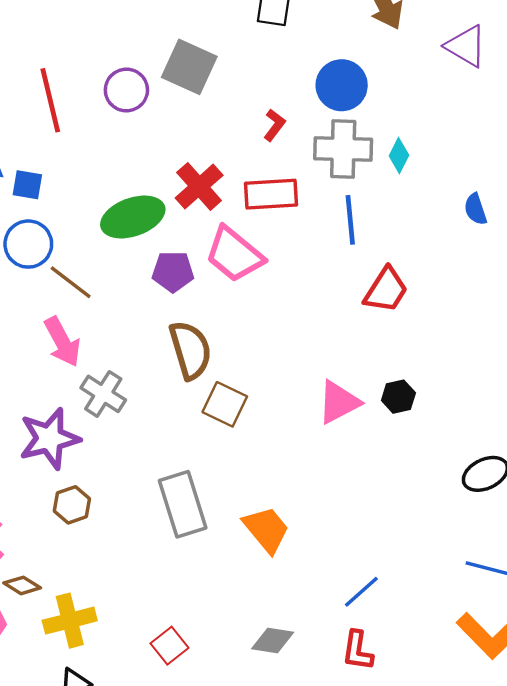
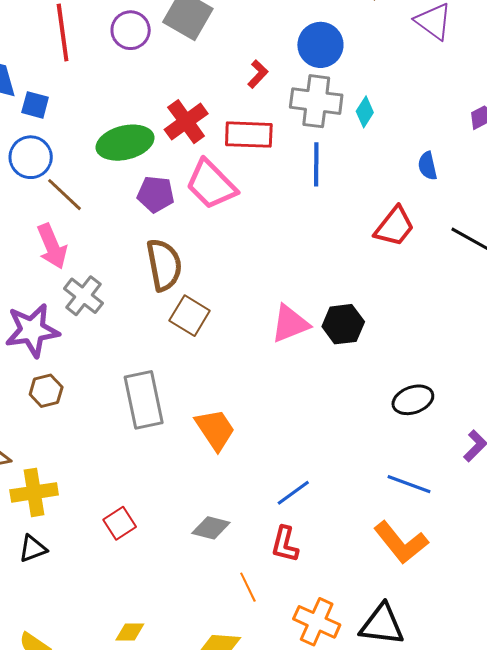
red trapezoid: (386, 290) -> (394, 227), moved
black hexagon: (398, 397) -> (343, 324), size x1.4

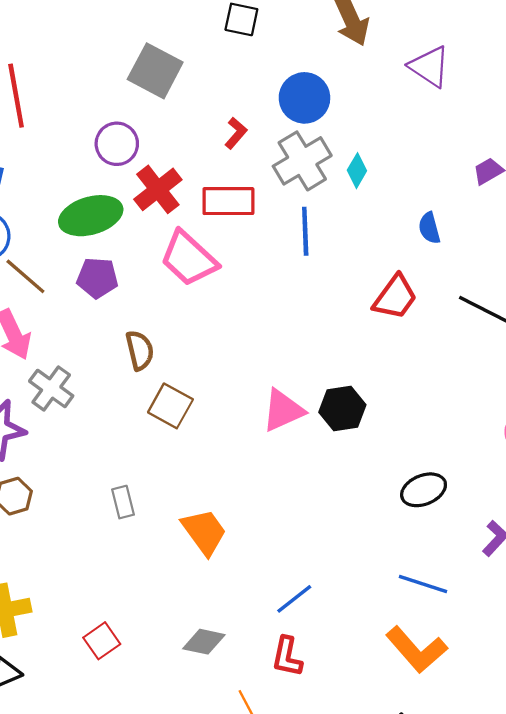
purple circle: (131, 30) -> (117, 144), moved
gray cross: (316, 101) -> (302, 161), turned -36
purple pentagon: (156, 194) -> (97, 278), moved
brown semicircle: (164, 265) -> (140, 350), size x0.7
gray rectangle: (144, 400) -> (123, 502), size x0.5

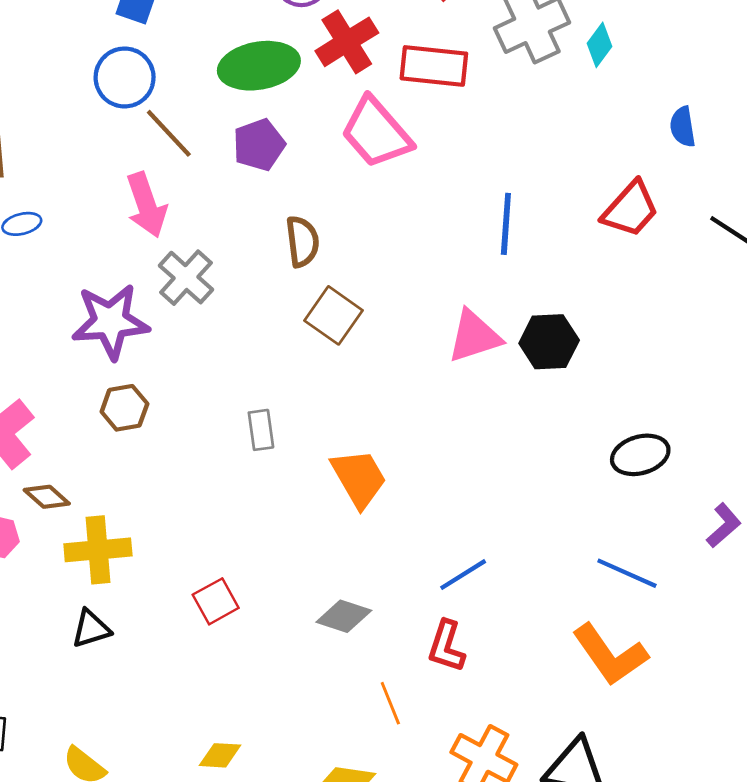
blue line: (305, 231) -> (506, 224), moved
purple pentagon: (97, 278) -> (259, 145), turned -30

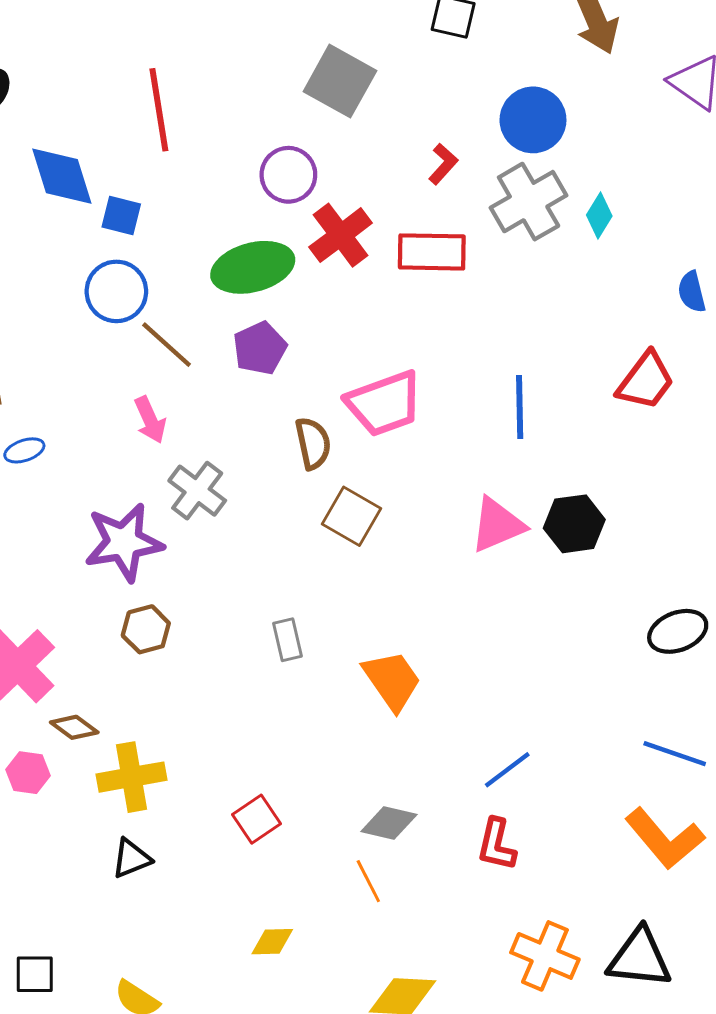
pink trapezoid: (376, 133) -> (384, 403), moved, turned -64
pink arrow: (146, 205) -> (150, 420), size x0.7
orange line: (390, 703) -> (368, 881), moved
yellow diamond: (220, 755) -> (272, 942), moved

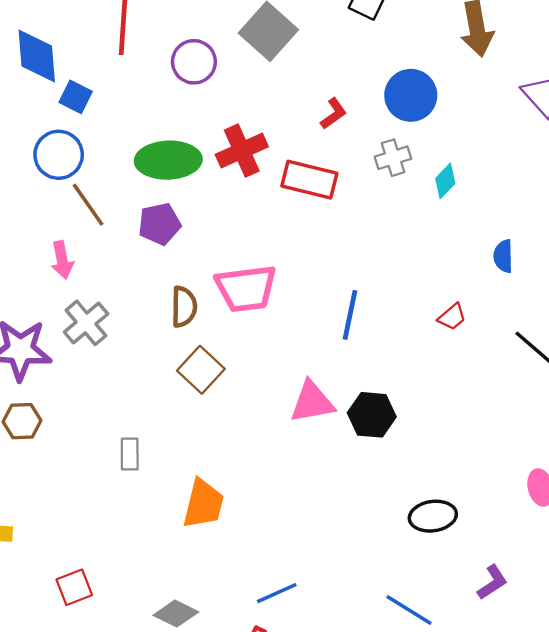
purple circle: (288, 175) -> (194, 62), moved
gray cross: (529, 202) -> (393, 158), size x0.6
red trapezoid: (646, 381) -> (452, 317), size x0.6
orange trapezoid: (392, 680) -> (203, 504), turned 36

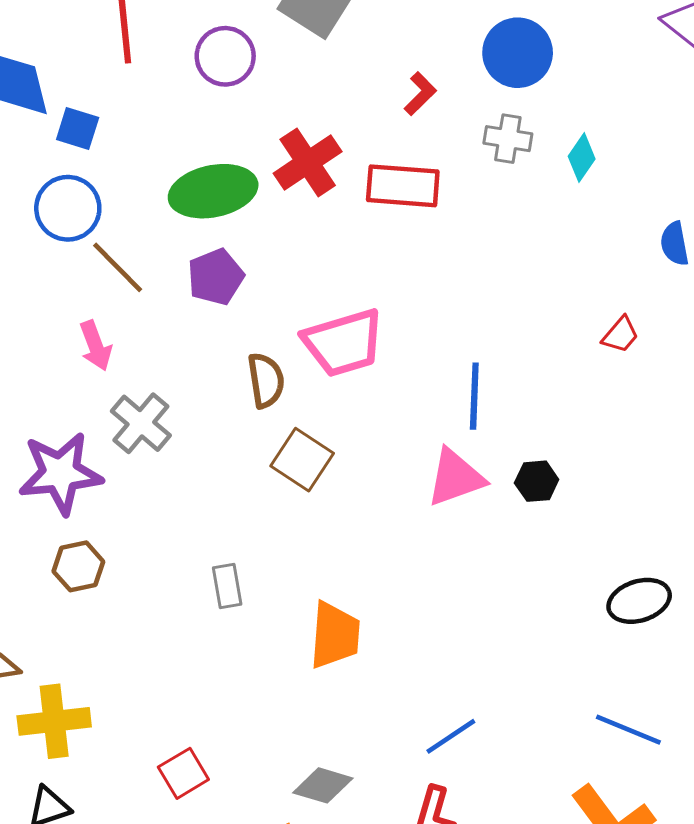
gray cross: (393, 158) -> (508, 139), turned 36
blue line: (350, 315) -> (474, 396), moved
black hexagon: (372, 415) -> (537, 481), size x0.7

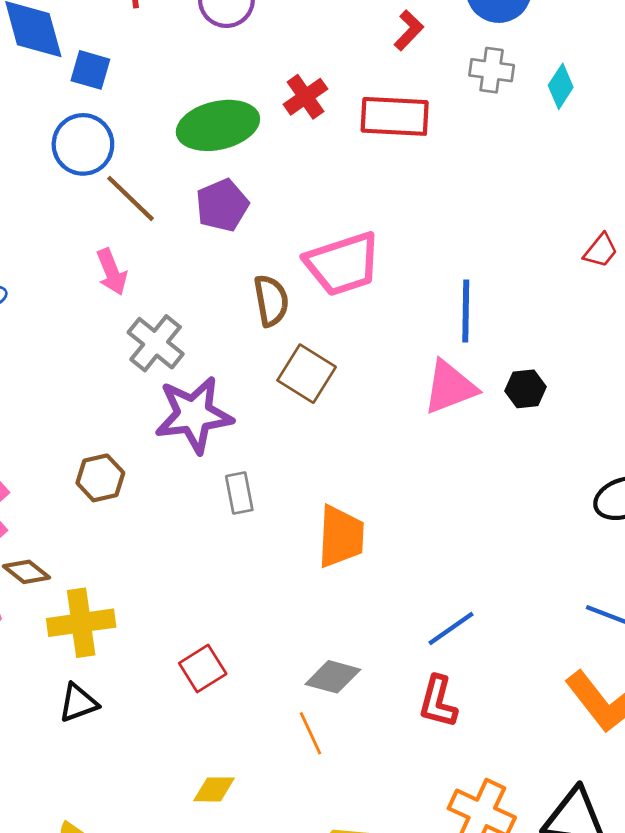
red cross: (308, 162) -> (305, 97), size x0.7
purple star: (60, 473) -> (194, 415), moved

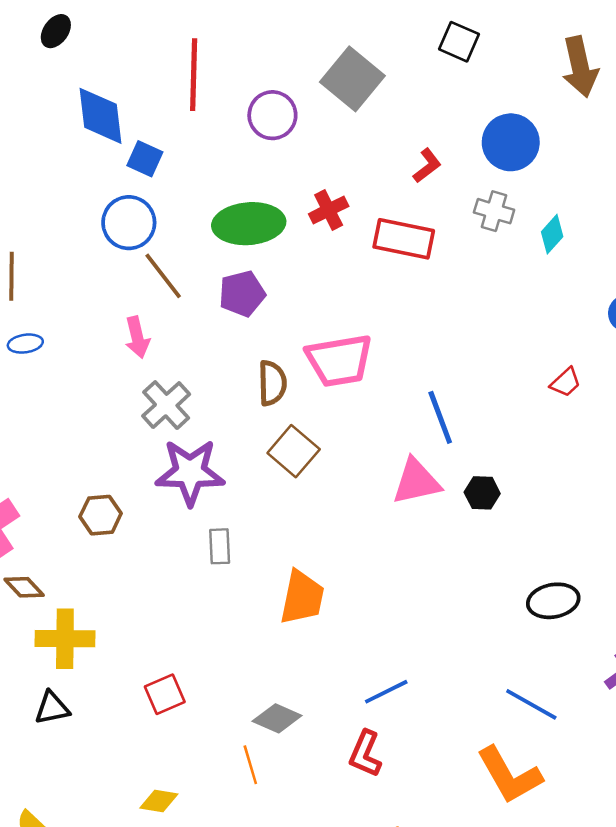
blue line: (466, 311) -> (440, 417), turned -30

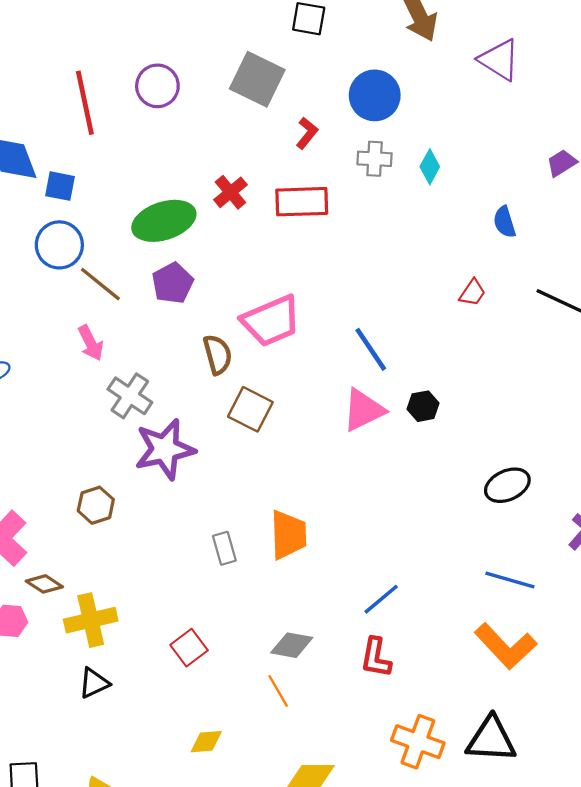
gray square: (352, 79) -> (257, 79), moved
purple circle: (272, 115) -> (157, 86), moved
gray rectangle: (220, 546) -> (224, 548), moved

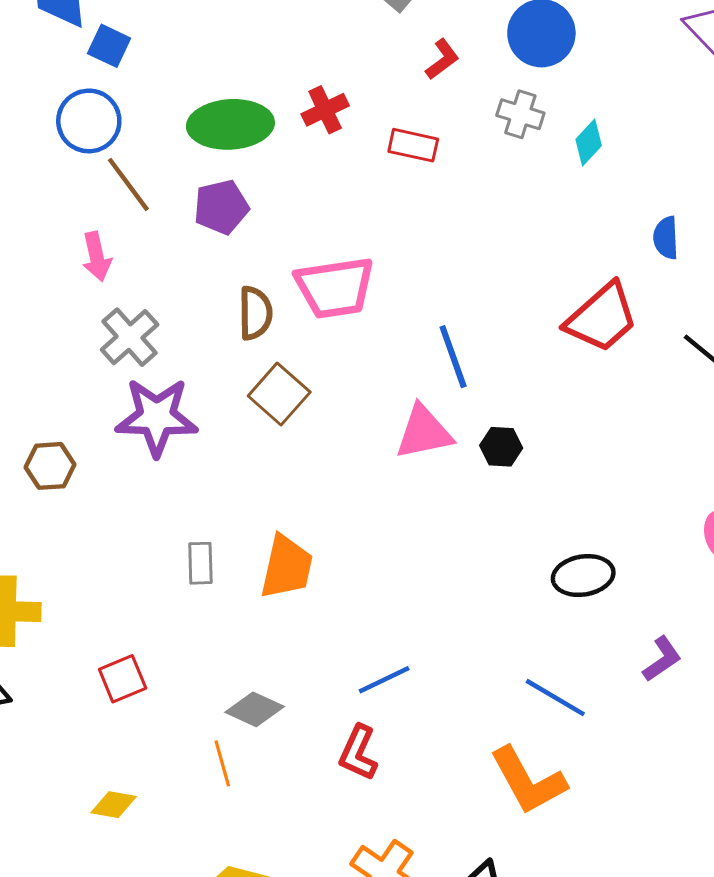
red rectangle: (302, 202) -> (413, 145), size x0.7
red trapezoid: (472, 293) -> (602, 318), size x2.0

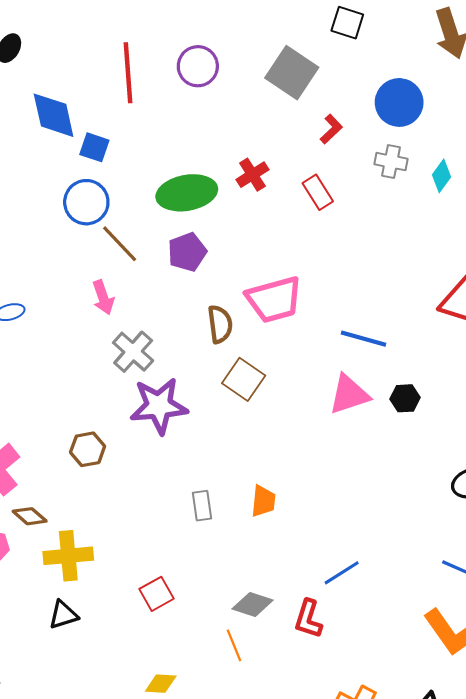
red rectangle: (413, 145) -> (318, 192), turned 52
blue line: (453, 357) -> (363, 339), turned -48
orange trapezoid: (287, 567) -> (263, 501), size x0.7
red L-shape: (358, 753) -> (308, 619), moved

